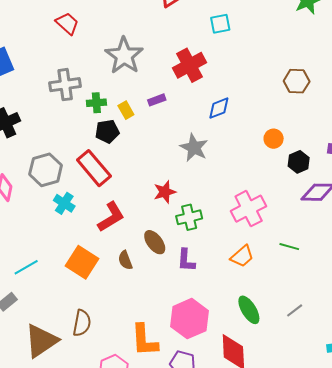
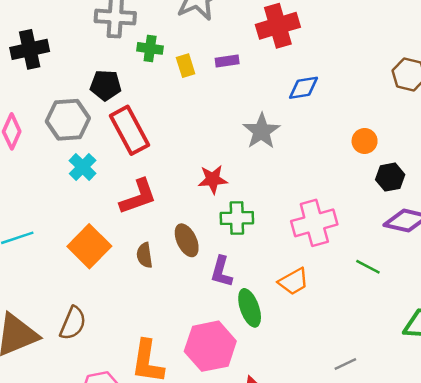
black pentagon: (107, 131) -> (106, 85), moved
green line: (289, 247) -> (368, 267), moved
green ellipse: (249, 310) -> (250, 308), moved

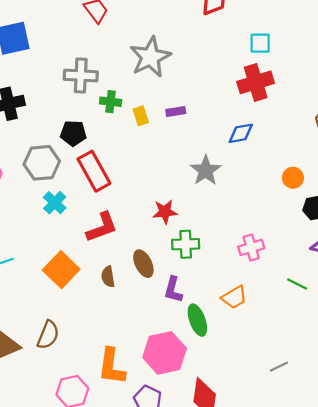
red cross: (278, 26) -> (256, 82), moved
pink cross: (314, 223) -> (251, 247), size x0.7

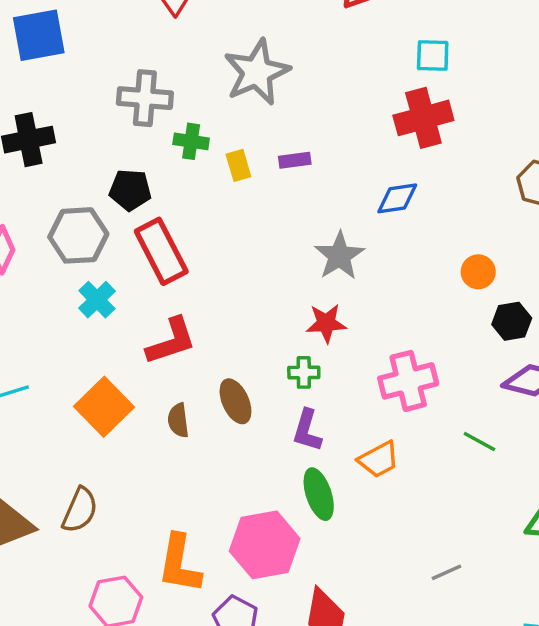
red star: (165, 212) -> (326, 323), moved
green cross: (186, 244) -> (304, 372), size x0.7
pink cross: (251, 247) -> (408, 381), size x1.4
purple L-shape: (173, 290) -> (307, 430), moved

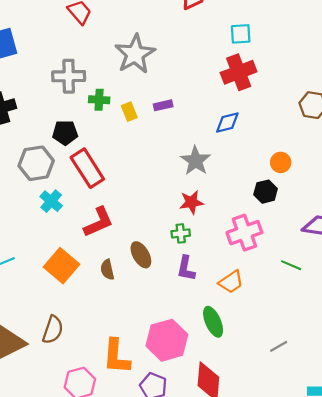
black hexagon: (512, 321) -> (266, 192), moved
green ellipse: (319, 494) -> (213, 322), moved

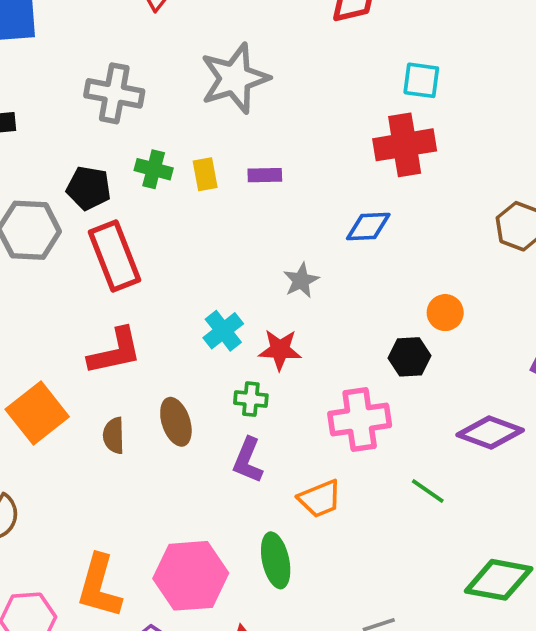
green cross: (99, 100) -> (154, 169), moved
gray star: (196, 161) -> (301, 280), size x0.7
cyan cross: (51, 201) -> (223, 331), moved

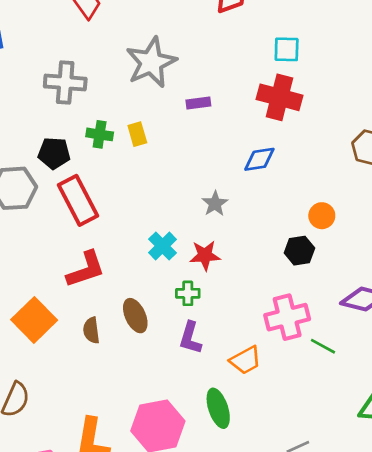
red cross: (405, 145) -> (279, 97), turned 30
purple rectangle: (265, 175) -> (198, 103), moved
pink cross: (360, 419) -> (287, 317), moved

